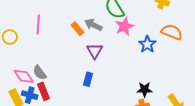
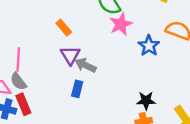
pink line: (38, 25) -> (18, 60), moved
gray arrow: (93, 25) -> (86, 65), moved
purple triangle: (95, 51) -> (70, 55), moved

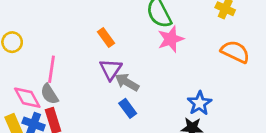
blue star: (149, 46) -> (199, 103), moved
blue rectangle: (77, 89) -> (128, 108), moved, turned -56

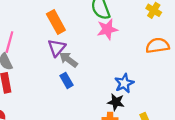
orange rectangle: (106, 38) -> (56, 22), size x1.5
orange semicircle: (235, 52) -> (158, 46), turned -40

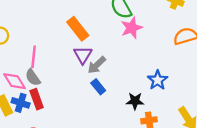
gray arrow: (68, 60) -> (97, 65), turned -72
black star: (116, 102) -> (135, 101), moved

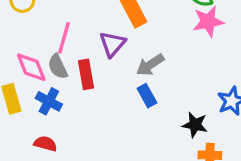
purple triangle: (83, 55) -> (112, 44), moved
red rectangle: (37, 99) -> (86, 74), moved
blue cross: (21, 103) -> (49, 101), moved

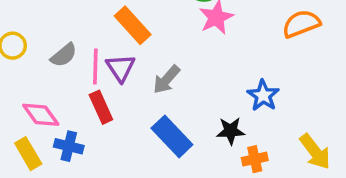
pink line: (64, 38) -> (95, 67), moved
gray semicircle: (58, 67) -> (64, 55), moved, turned -90
blue rectangle: (147, 96) -> (172, 136), moved, size x1.6

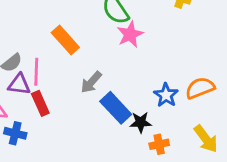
orange semicircle: (301, 24) -> (200, 88), moved
purple triangle: (121, 68) -> (19, 84), moved, turned -50
blue rectangle: (172, 136) -> (116, 108), moved

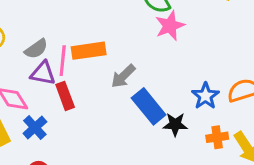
orange rectangle: (65, 40) -> (89, 51), moved, turned -60
blue cross: (15, 133) -> (35, 128), turned 30
orange cross: (159, 144) -> (217, 137), moved

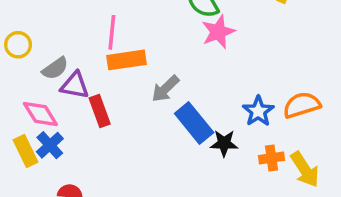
gray semicircle: (36, 49) -> (55, 68), moved
pink line: (63, 61) -> (112, 32), moved
blue cross: (35, 128) -> (50, 145), moved

